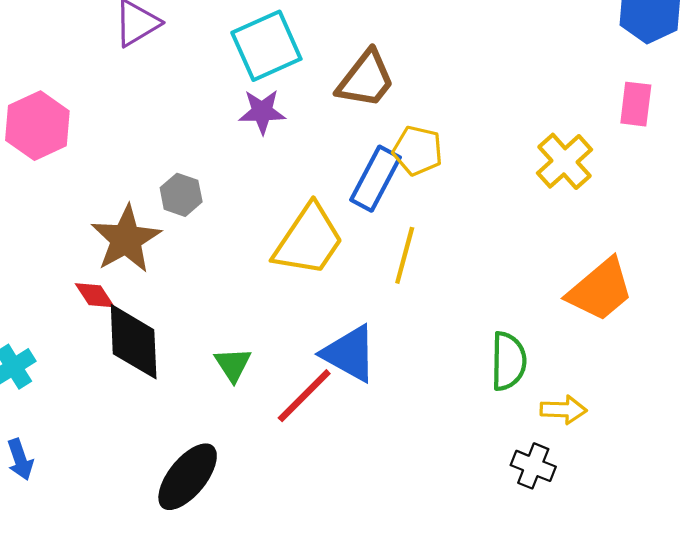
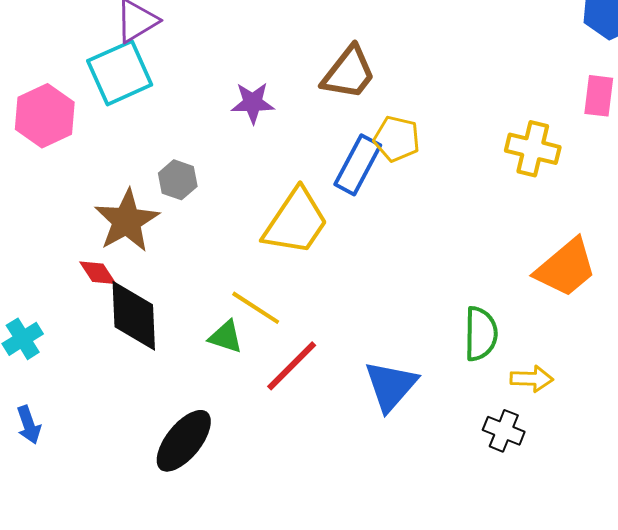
cyan square: (266, 46) -> (120, 73), moved
yellow cross: (565, 161) -> (533, 149), turned -34
yellow line: (405, 255) -> (256, 308), moved, turned -72
blue triangle: (350, 354) -> (391, 386), moved, turned 42
green triangle: (233, 364) -> (226, 337), turned -39

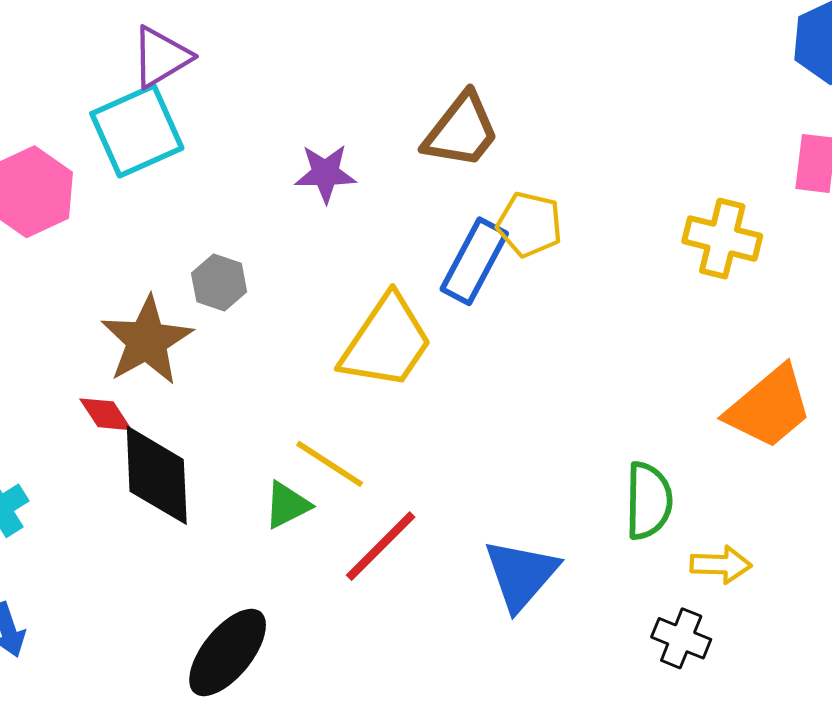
green triangle: (226, 337) -> (287, 505), turned -45

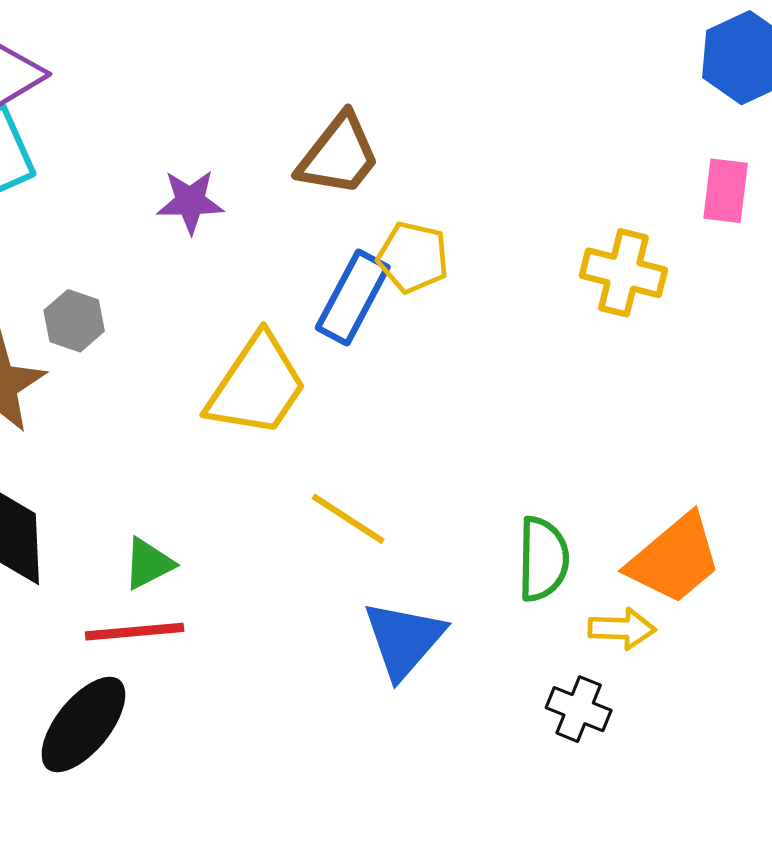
orange trapezoid: (769, 407) -> (675, 559), moved
yellow line: (330, 464) -> (348, 519), moved
red line: (381, 546) -> (135, 632), moved, turned 40

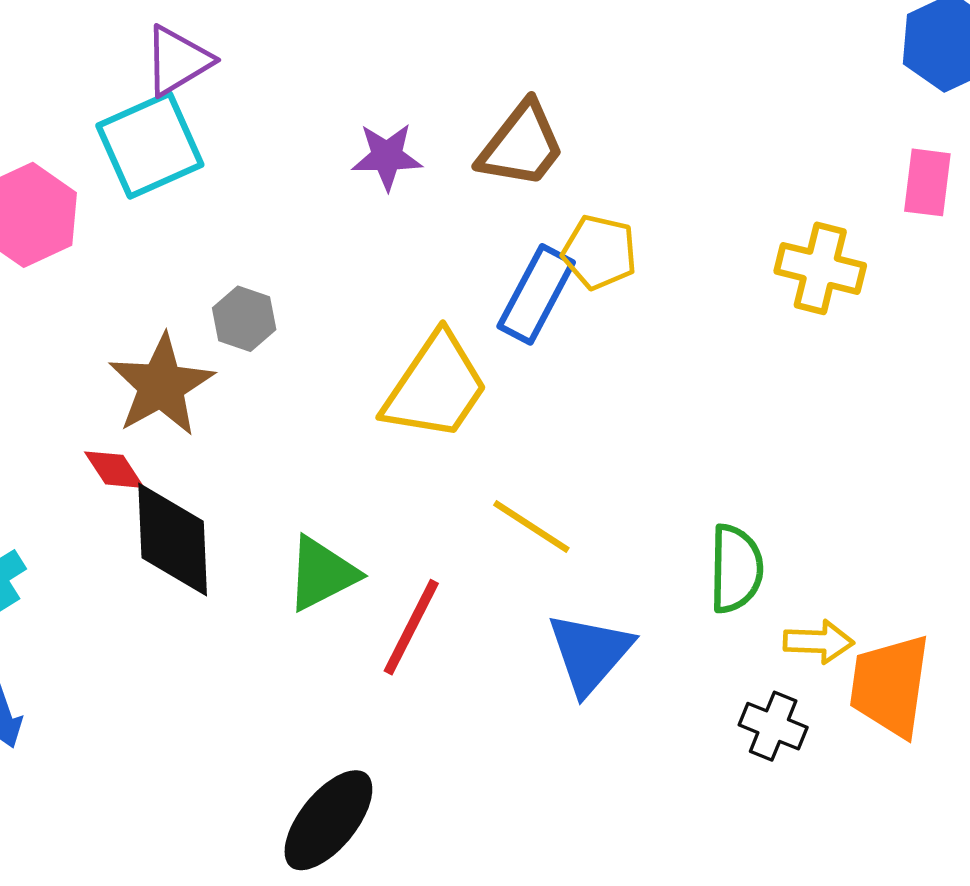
purple star: (190, 202) -> (387, 156), moved
orange trapezoid: (675, 559) -> (890, 686), moved, turned 138
green triangle: (148, 564) -> (322, 574), size x1.4
red line: (135, 632) -> (411, 627), moved, turned -58
black ellipse: (83, 725) -> (328, 820), moved

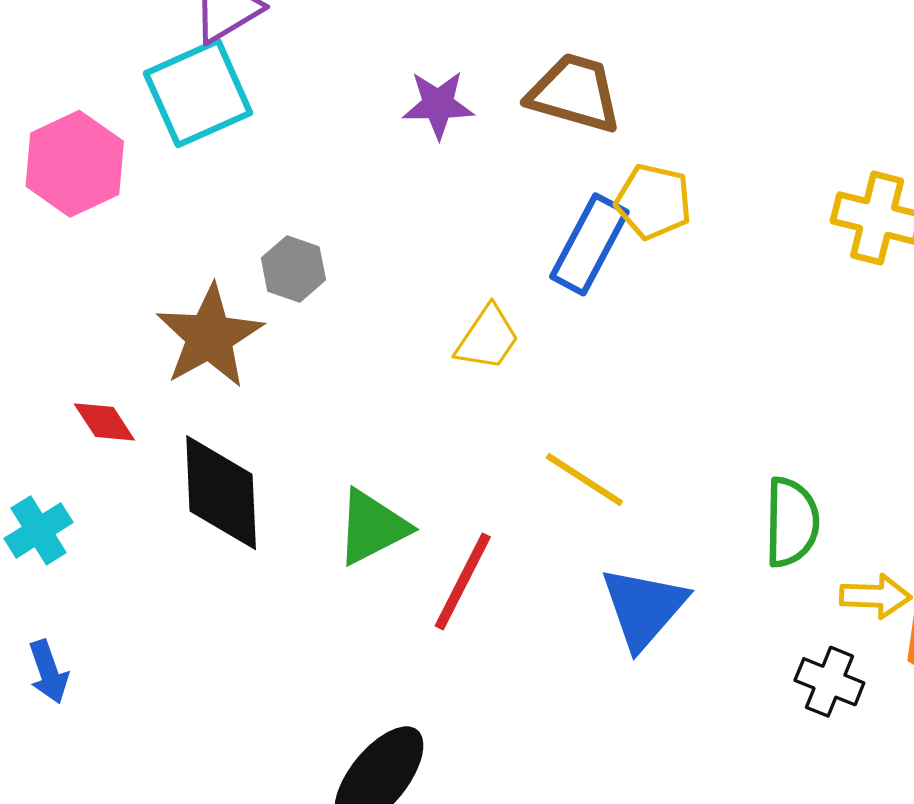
brown trapezoid: (522, 145) -> (575, 93), turned -112
yellow trapezoid: (436, 387) -> (487, 338), size x0.6
red diamond: (114, 470) -> (104, 422), moved

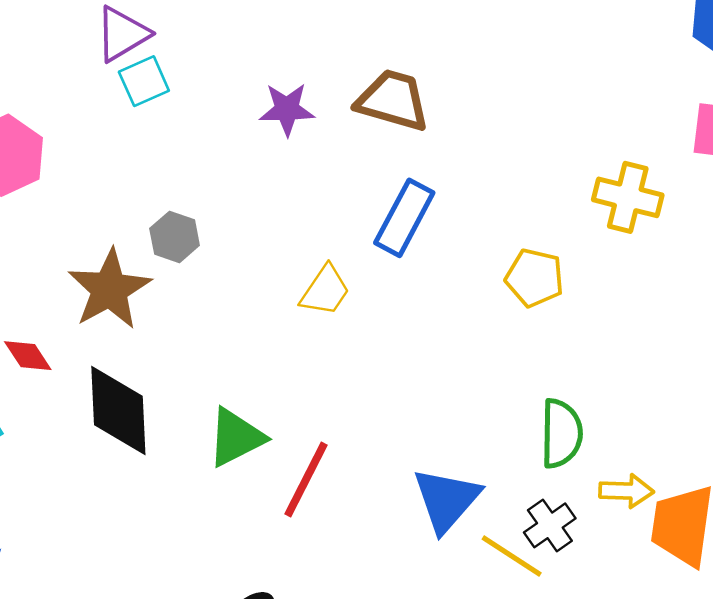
cyan square: (198, 93) -> (144, 81), moved, size x0.6
yellow pentagon: (653, 202) -> (535, 278), moved
yellow line: (584, 479) -> (512, 556), moved
black cross: (829, 682) -> (550, 525), moved, turned 33

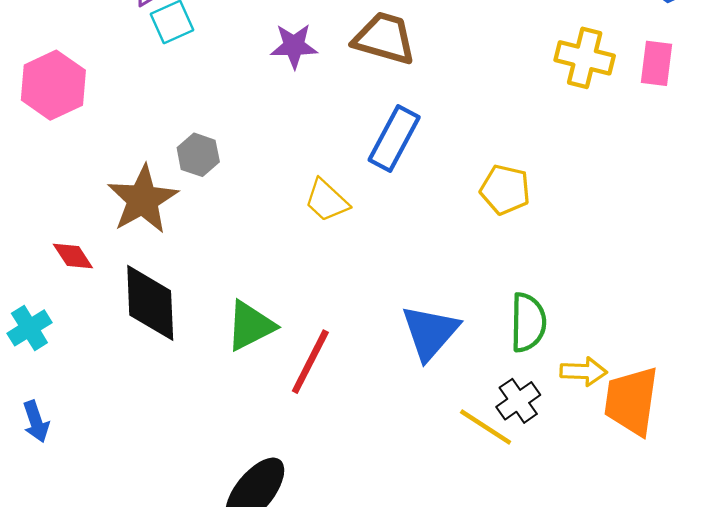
yellow cross: (628, 197) -> (585, 58), moved
yellow trapezoid: (325, 291) -> (327, 201), turned 99
blue triangle: (446, 500) -> (430, 332), moved

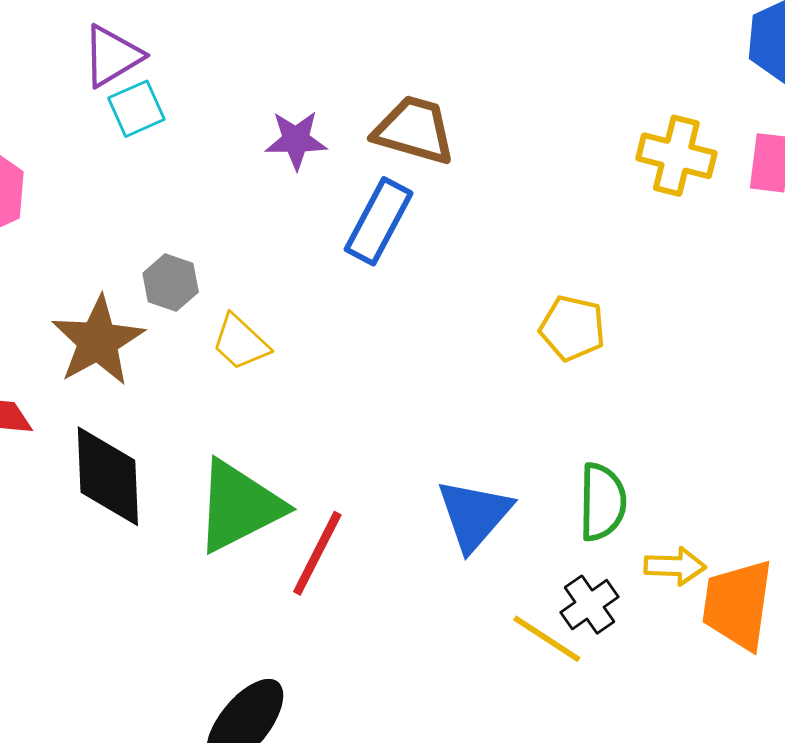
blue rectangle: (394, 138) -> (379, 221), moved
yellow trapezoid: (327, 201) -> (240, 342), moved
green triangle: (250, 326) -> (239, 506), size x1.4

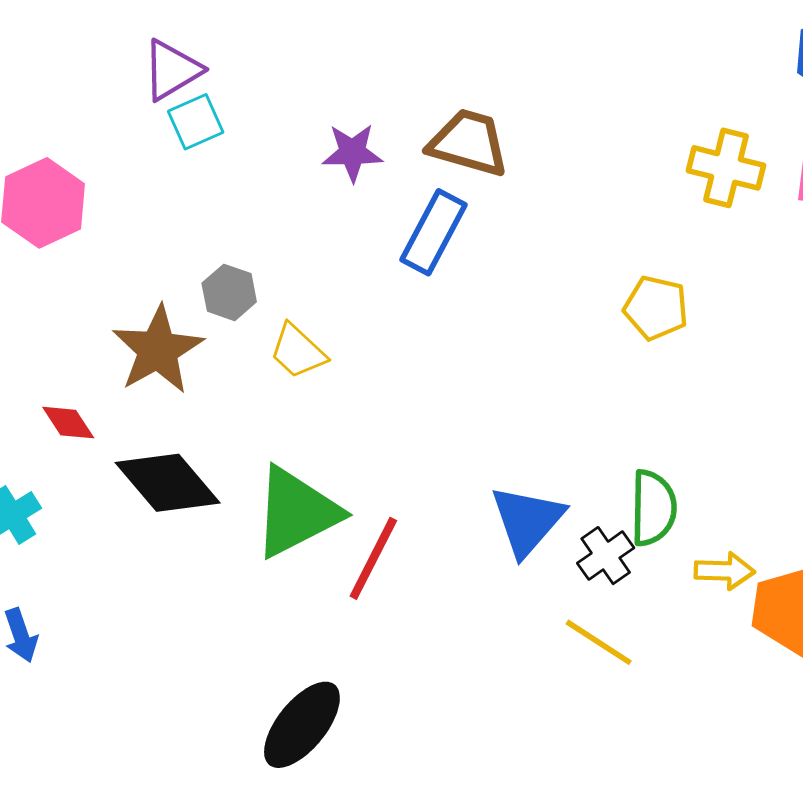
yellow pentagon: (572, 328) -> (656, 308), moved
black diamond: (108, 476) -> (168, 483), turned -38
black cross: (589, 605) -> (606, 556), moved

